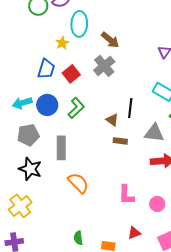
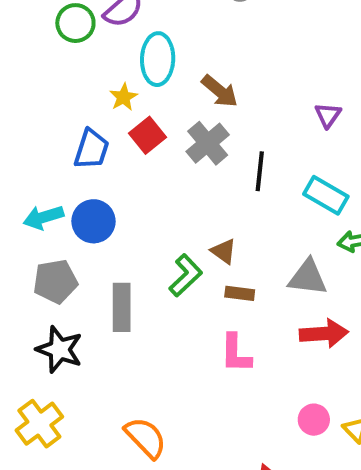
red square: (71, 74) -> (148, 135), moved
green L-shape: (76, 108) -> (186, 275), moved
black line: (130, 108) -> (260, 171), moved
orange semicircle: (78, 183) -> (146, 438), moved
pink L-shape: (126, 195) -> (236, 353), moved

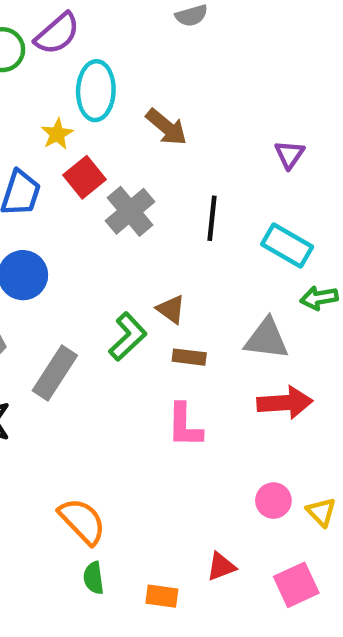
gray cross: (208, 143) -> (130, 211), moved
gray rectangle: (122, 307) -> (55, 373), turned 33

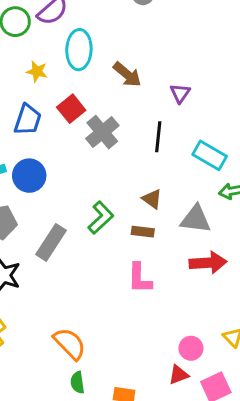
yellow star: (57, 134) -> (37, 71), moved, turned -30
purple triangle: (289, 154) -> (180, 93), moved
brown triangle: (171, 309) -> (152, 199), moved
pink circle: (273, 501) -> (191, 348), moved
red triangle: (221, 567) -> (179, 375), moved

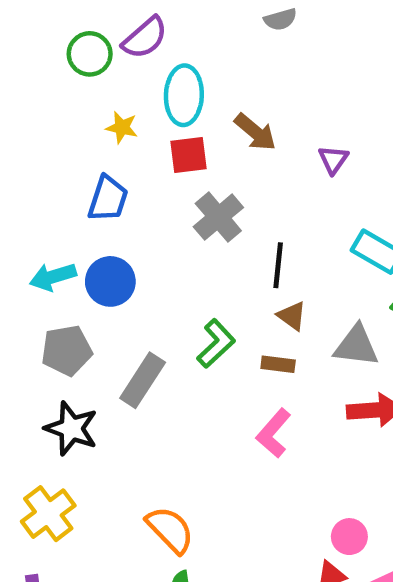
red square: (71, 109) -> (188, 155), moved, turned 32
black line: (158, 137) -> (278, 265), moved
pink L-shape: (140, 278) -> (274, 433), turned 40

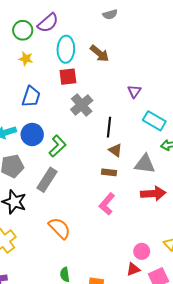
yellow star: (122, 127) -> (26, 59), moved
brown arrow: (255, 132) -> (100, 53), moved
purple triangle: (333, 160) -> (134, 91), moved
green L-shape: (216, 343) -> (57, 146), moved
orange semicircle: (170, 530) -> (60, 228), moved

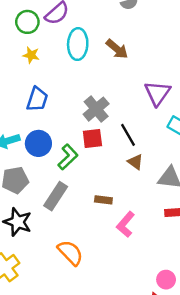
red square: (68, 77) -> (92, 138), moved
purple triangle: (134, 91) -> (157, 93), size x1.6
black line: (109, 127) -> (128, 135), turned -36
brown rectangle: (109, 172) -> (103, 200), moved

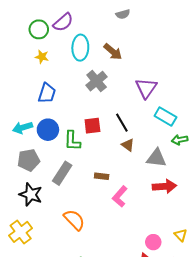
gray cross: (96, 109) -> (97, 81), moved
green L-shape: (68, 157) -> (72, 141), turned 135

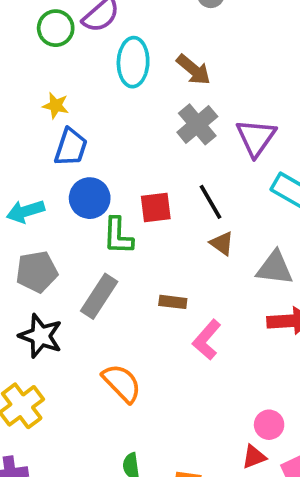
yellow star: (42, 57) -> (56, 106), moved
gray cross: (97, 81) -> (197, 124), moved
blue circle: (48, 130) -> (90, 198), moved

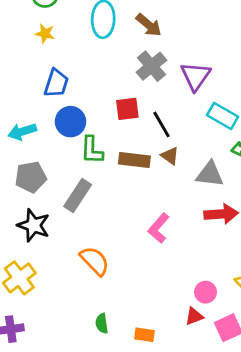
yellow star: (56, 106) -> (45, 34), moved
red square: (156, 208) -> (127, 109), moved
brown rectangle: (173, 302) -> (134, 160), moved, size x1.5

